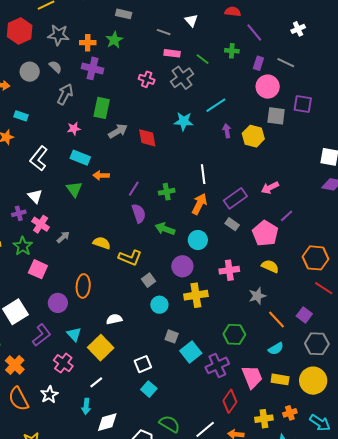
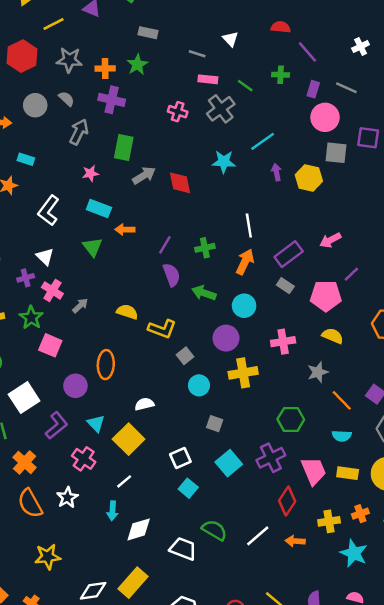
pink pentagon: (265, 233) -> (326, 296), turned -30
cyan semicircle: (276, 349) -> (342, 436), turned 35
cyan square: (191, 352) -> (229, 463), moved

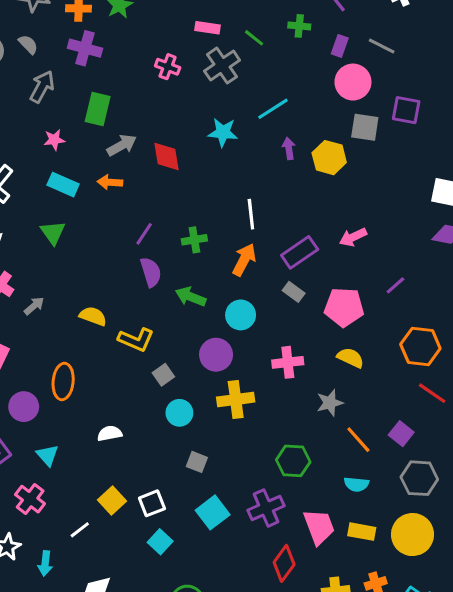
orange arrow: (125, 230) -> (110, 182), moved
purple line: (351, 274) -> (395, 285), moved
yellow square: (129, 439) -> (112, 500), moved, size x0.7
cyan arrow: (112, 511) -> (45, 563), moved

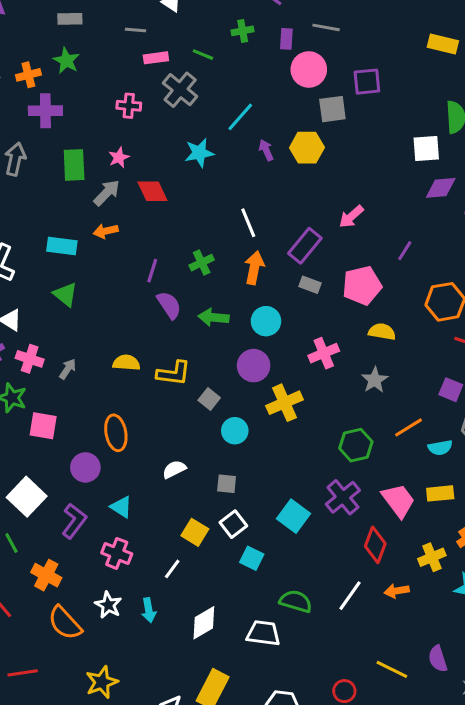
pink star: (54, 140) -> (119, 157), moved
orange line: (358, 440) -> (408, 427), moved, turned -64
gray square: (197, 462) -> (227, 484), moved
cyan semicircle: (356, 484) -> (440, 448), moved

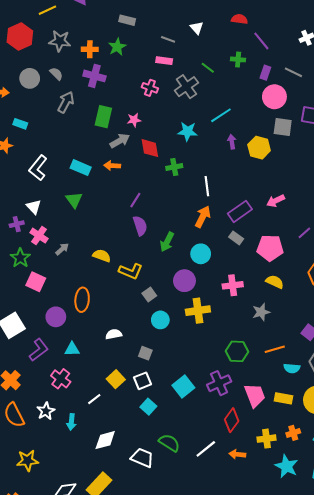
pink rectangle: (156, 58) -> (164, 61), moved
green cross: (202, 263) -> (174, 167), moved
green arrow: (214, 317) -> (167, 242), turned -84
cyan triangle: (121, 507) -> (72, 349), turned -49

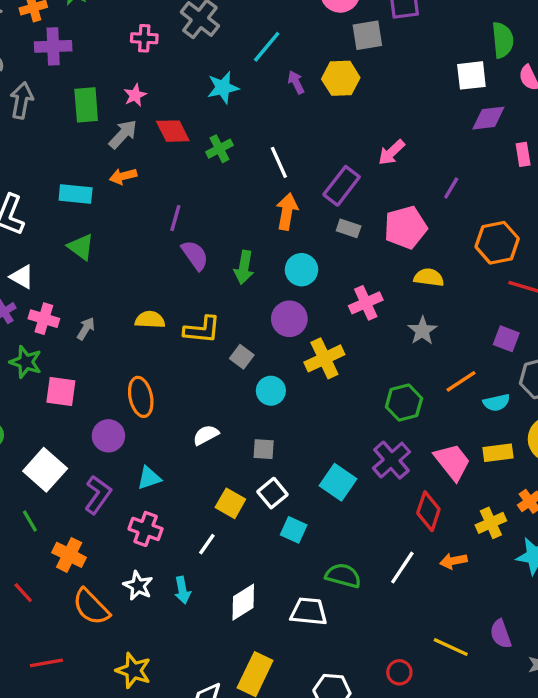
yellow star: (28, 460) -> (133, 670), turned -30

